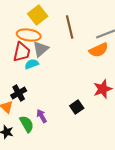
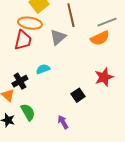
gray triangle: (41, 49) -> (58, 37), moved
cyan semicircle: (32, 64) -> (43, 69), moved
purple arrow: (42, 116) -> (63, 122), moved

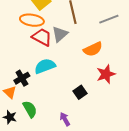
orange semicircle: (100, 38) -> (93, 49), moved
red trapezoid: (23, 40) -> (42, 37), moved, turned -75
cyan semicircle: (43, 69) -> (45, 66), size x1.5

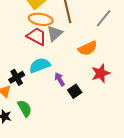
gray line: (109, 19) -> (104, 18), turned -30
orange ellipse: (32, 20) -> (41, 19), moved
purple arrow: (65, 119) -> (60, 79), moved

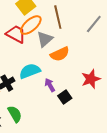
orange ellipse: (41, 19) -> (31, 25), turned -50
red trapezoid: (37, 36) -> (16, 34), moved
orange semicircle: (88, 48) -> (60, 54), moved

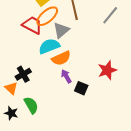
orange semicircle: (60, 54) -> (61, 58), moved
cyan semicircle: (30, 71) -> (49, 46), moved
black square: (65, 97) -> (81, 88), turned -32

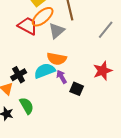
gray line: (110, 15) -> (106, 30), moved
cyan semicircle: (49, 46) -> (45, 71), moved
orange semicircle: (61, 58) -> (57, 59), turned 36

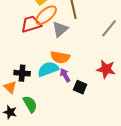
red trapezoid: (28, 26) -> (31, 24), turned -45
red star: (103, 71) -> (106, 69), turned 30
black cross: (19, 75) -> (22, 73), turned 35

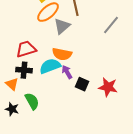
red trapezoid: (31, 24) -> (26, 49), moved
red star: (106, 69) -> (108, 87), moved

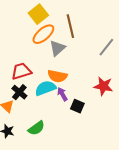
black cross: (24, 70) -> (19, 92), turned 35
red star: (108, 87) -> (103, 86), moved
green semicircle: (32, 101) -> (36, 128), moved, turned 84

